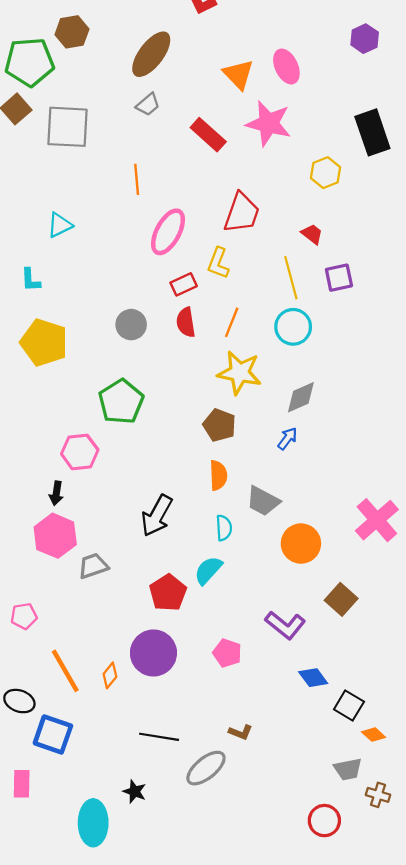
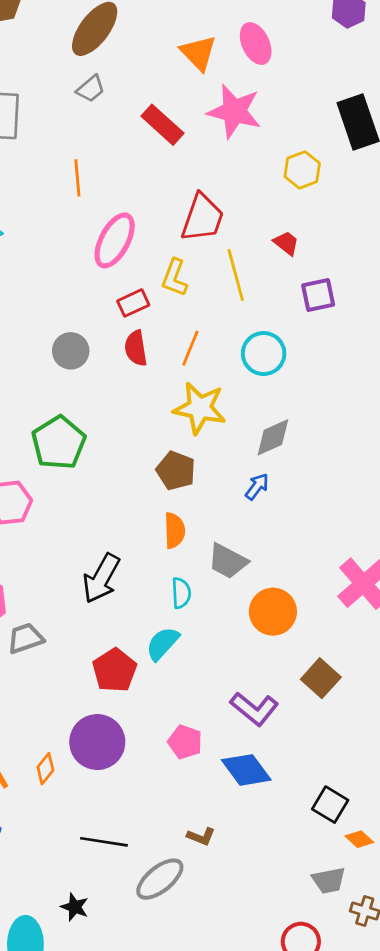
yellow line: (291, 278) -> (236, 275), moved
blue diamond: (313, 678) -> (246, 770), moved, size x1.4

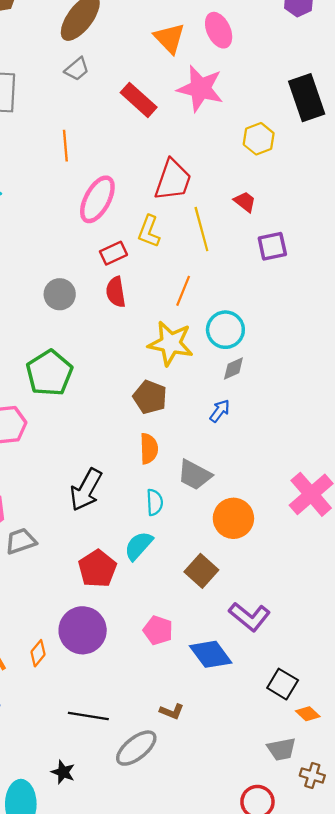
orange line: (190, 348) -> (183, 291), moved
cyan circle: (264, 354) -> (225, 330), moved
gray diamond: (273, 437) -> (233, 369), size x0.7
brown square: (321, 678) -> (201, 571), moved
purple L-shape: (254, 709) -> (249, 617), moved

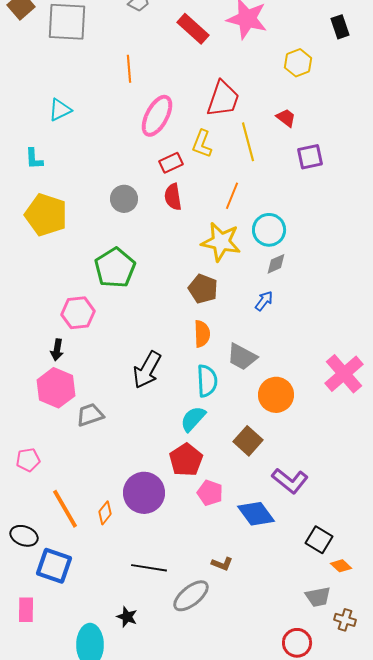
black rectangle: (307, 98) -> (340, 27), size x0.6
cyan semicircle: (155, 502) -> (207, 381), size x1.4
red pentagon: (97, 569) -> (186, 460), moved

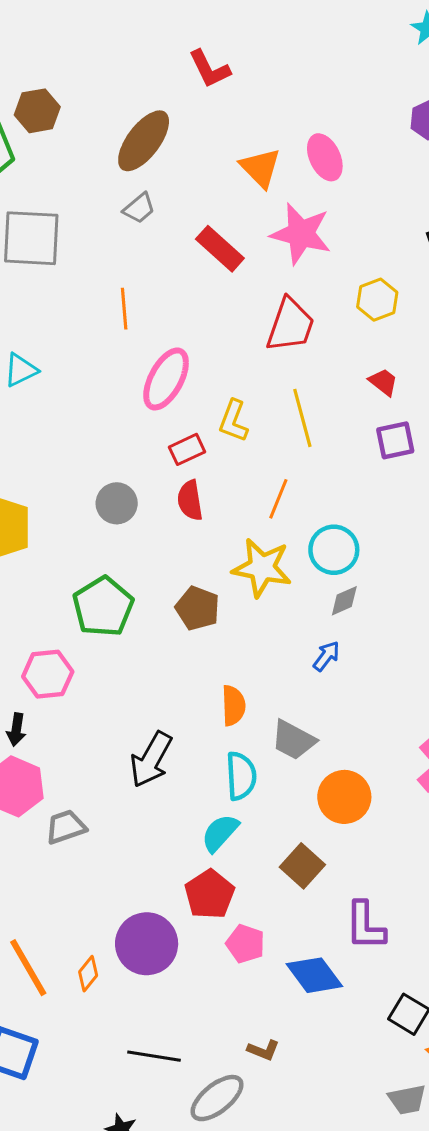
red trapezoid: (223, 99) -> (290, 325), moved
red trapezoid: (286, 118) -> (383, 382), moved
brown pentagon: (203, 289) -> (198, 608), moved
purple L-shape: (290, 481) -> (365, 926), turned 51

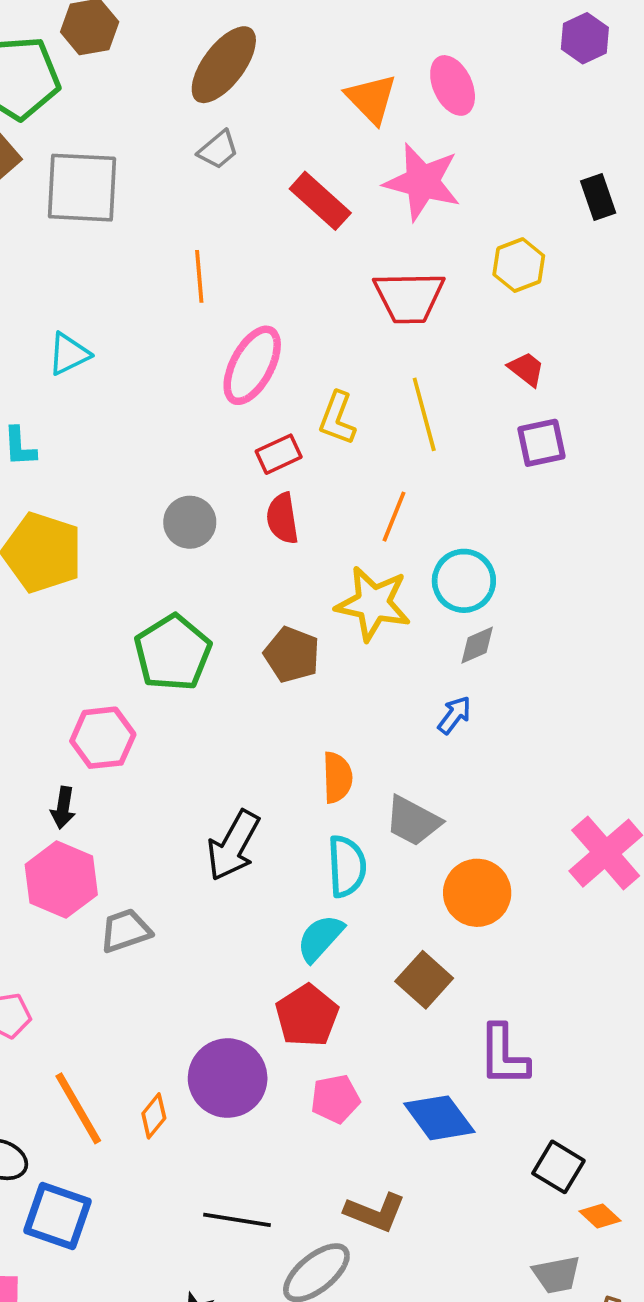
red trapezoid: (290, 325) -> (409, 297), turned 70
pink pentagon: (245, 944) -> (335, 1099), moved, turned -30
brown L-shape: (263, 1050) -> (375, 1212), size x1.5

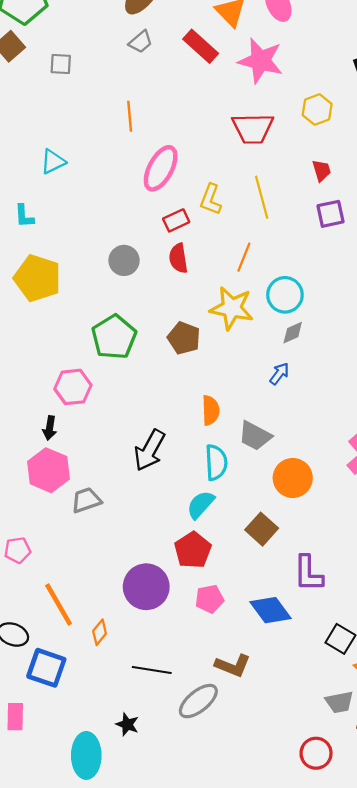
gray square: (82, 188) -> (61, 64), size x0.5
red rectangle: (320, 201) -> (201, 46), moved
red trapezoid: (526, 369) -> (322, 171), turned 35
orange diamond: (154, 1116) -> (100, 632), moved

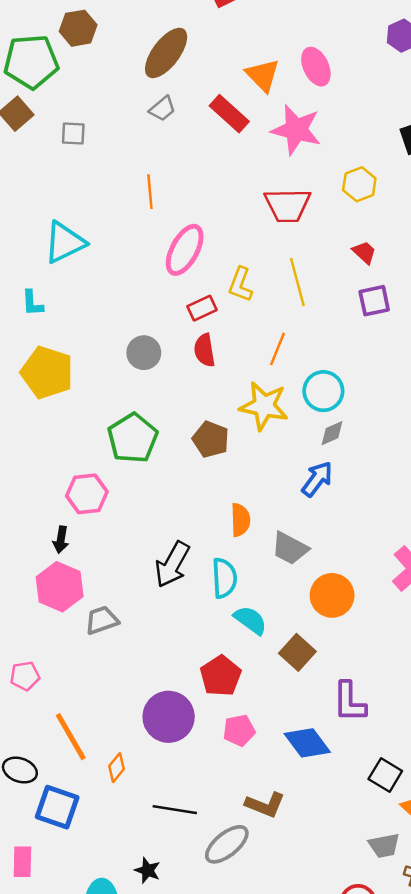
cyan triangle: (53, 162) -> (65, 242), size x1.5
red trapezoid: (322, 171) -> (364, 252), turned -30
blue arrow: (279, 374) -> (317, 479), size x1.4
cyan semicircle: (216, 462) -> (224, 578), moved
cyan semicircle: (201, 505) -> (250, 620), moved, turned 84

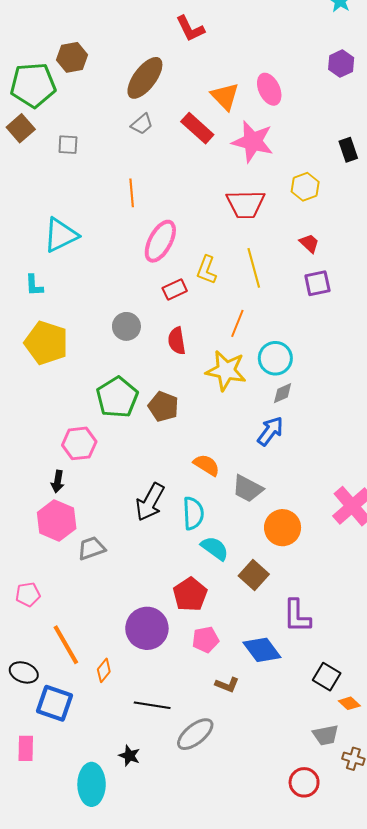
red semicircle: (204, 350) -> (177, 341), moved
brown pentagon: (211, 439) -> (163, 407), moved
orange semicircle: (240, 520) -> (207, 465), turned -56
brown L-shape: (265, 805) -> (227, 685), moved, size x0.7

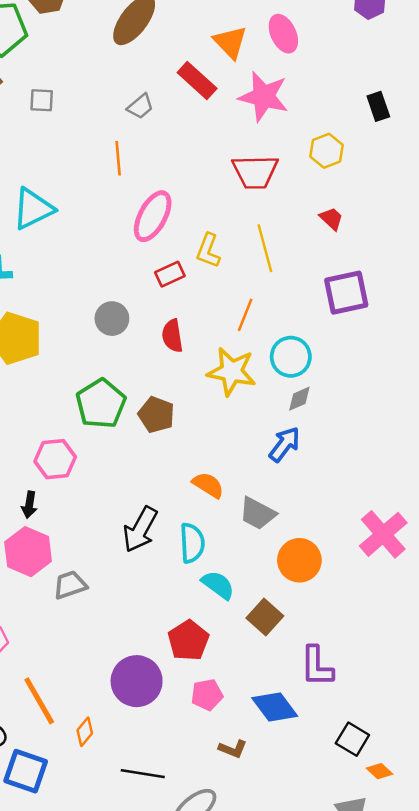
gray trapezoid: (142, 124) -> (140, 106), moved
purple square: (317, 283) -> (346, 293), moved, size x1.4

